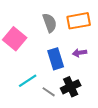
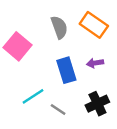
orange rectangle: (79, 21) -> (94, 25), turned 45
black cross: (71, 87) -> (97, 104), moved

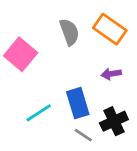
blue rectangle: (66, 70) -> (78, 103), moved
gray line: (58, 110) -> (83, 135), moved

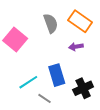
purple arrow: (111, 74) -> (76, 47), moved
gray line: (83, 135) -> (45, 98), moved

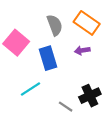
blue rectangle: (57, 75) -> (48, 58), moved
gray line: (45, 98) -> (66, 107), moved

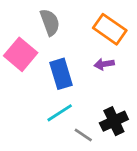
gray semicircle: (55, 25) -> (50, 22), moved
cyan line: (30, 89) -> (60, 113), moved

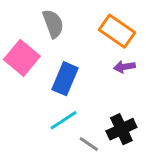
purple arrow: (104, 64) -> (124, 67), moved
blue rectangle: (61, 74) -> (65, 79), turned 40

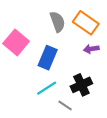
gray semicircle: (53, 24) -> (57, 22), moved
black cross: (121, 129) -> (81, 85), moved

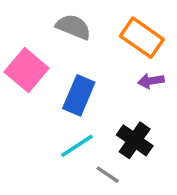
gray semicircle: (57, 22) -> (73, 27), moved, turned -48
black cross: (81, 85) -> (135, 140), turned -30

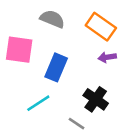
pink square: (27, 70) -> (19, 50), turned -32
cyan line: (77, 146) -> (38, 103), moved

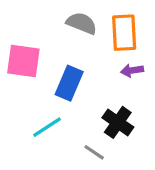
gray semicircle: (52, 19) -> (82, 23), moved
orange rectangle: (101, 27) -> (124, 33), turned 52

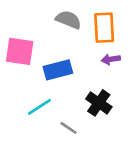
blue rectangle: (69, 83) -> (58, 70), turned 52
gray line: (94, 152) -> (68, 128), moved

